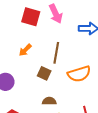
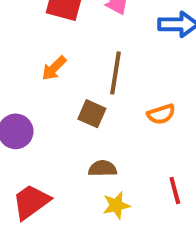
orange semicircle: (79, 74) -> (161, 114), size x0.6

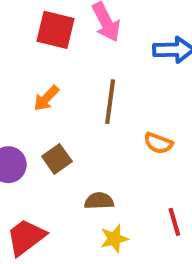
brown square: (92, 114) -> (57, 159), moved, turned 32
orange semicircle: (161, 114) -> (158, 143), turned 40

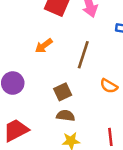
brown square: (57, 159) -> (63, 92), moved

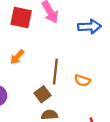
brown line: (83, 55) -> (55, 72), moved

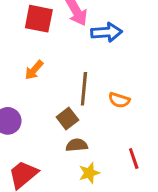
blue arrow: (89, 27) -> (107, 32), moved

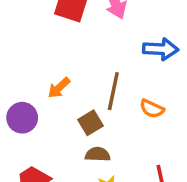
blue arrow: (107, 32) -> (161, 49), moved
orange arrow: (34, 70) -> (59, 88), moved

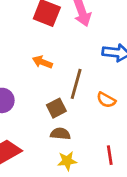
orange arrow: (59, 88) -> (42, 62), moved, turned 60

